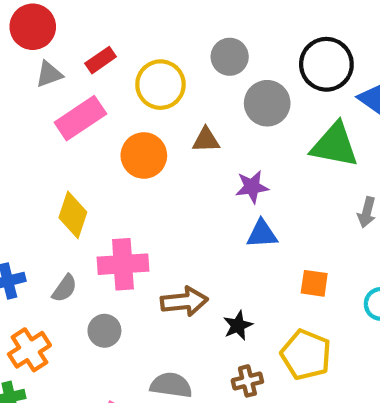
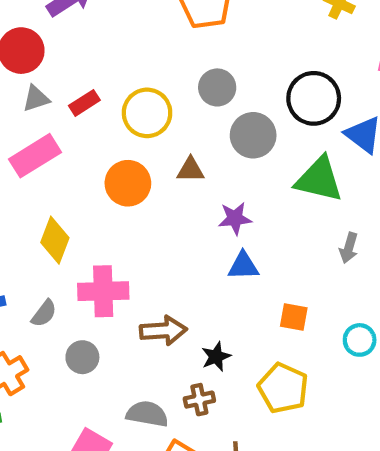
red rectangle: (101, 60) -> (84, 103), moved
pink rectangle: (80, 118) -> (35, 156), moved
brown cross: (247, 381) -> (199, 400), moved

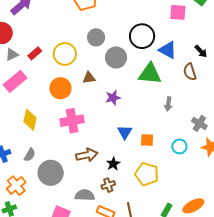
blue triangle: (243, 266) -> (125, 132), moved, turned -49
pink cross: (103, 291) -> (72, 121), moved
gray circle: (82, 357) -> (51, 173), size x1.6

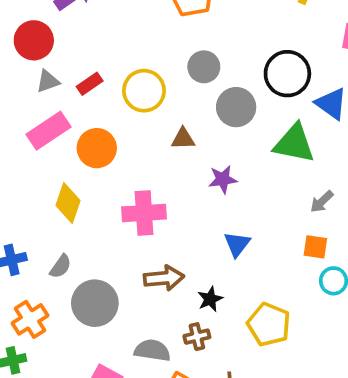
orange circle: (60, 88) -> (97, 148), moved
gray arrow: (168, 104) -> (322, 202), turned 32
orange square: (147, 140) -> (315, 247), moved

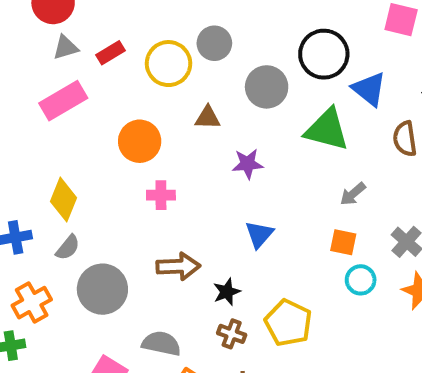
gray circle: (204, 67) -> (214, 43), moved
orange circle: (97, 148) -> (140, 141), moved
yellow diamond: (68, 203) -> (64, 200), moved
pink cross: (144, 213) -> (161, 195), size x0.6
brown cross: (197, 337) -> (232, 334), moved, turned 30

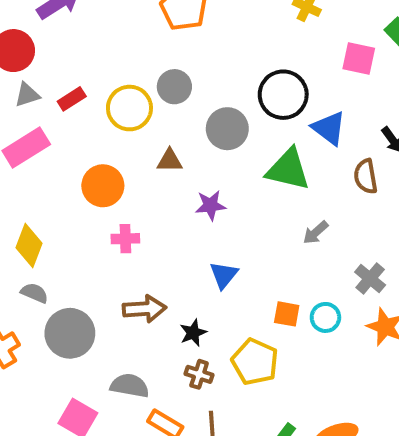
orange square: (343, 242) -> (287, 314), moved
gray semicircle: (68, 247) -> (34, 293), turned -104

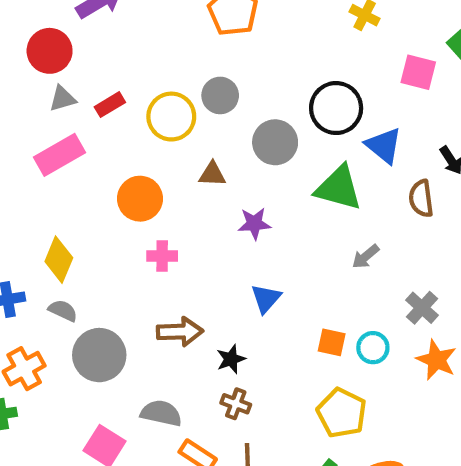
yellow pentagon: (255, 362) -> (342, 413), moved

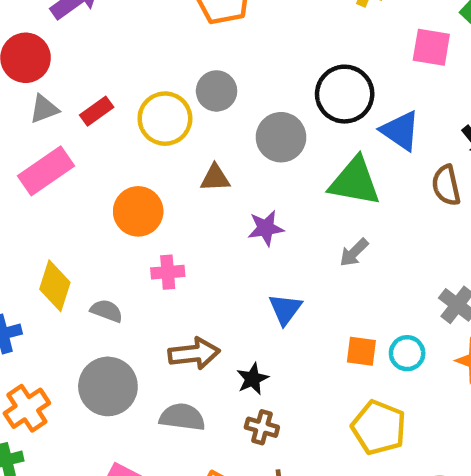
gray arrow: (366, 257) -> (354, 252), moved
gray semicircle: (63, 311) -> (107, 311), moved
gray semicircle: (161, 413) -> (182, 417), moved

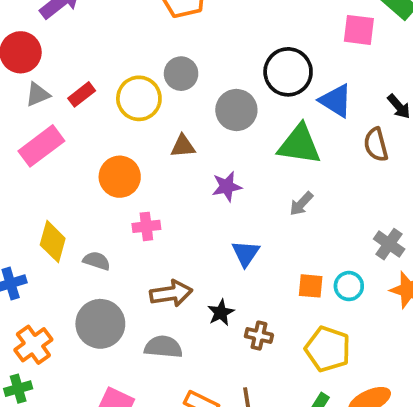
brown cross: (262, 427) -> (259, 336), moved

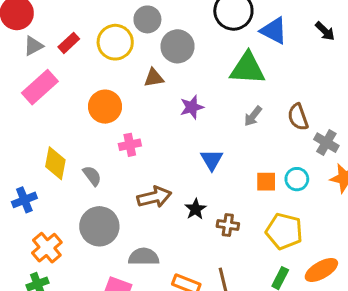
gray circle: (236, 110) -> (178, 46), moved
brown semicircle: (376, 145) -> (298, 117), moved
gray semicircle: (97, 261) -> (92, 176), turned 40
gray semicircle: (163, 347) -> (144, 257), moved

